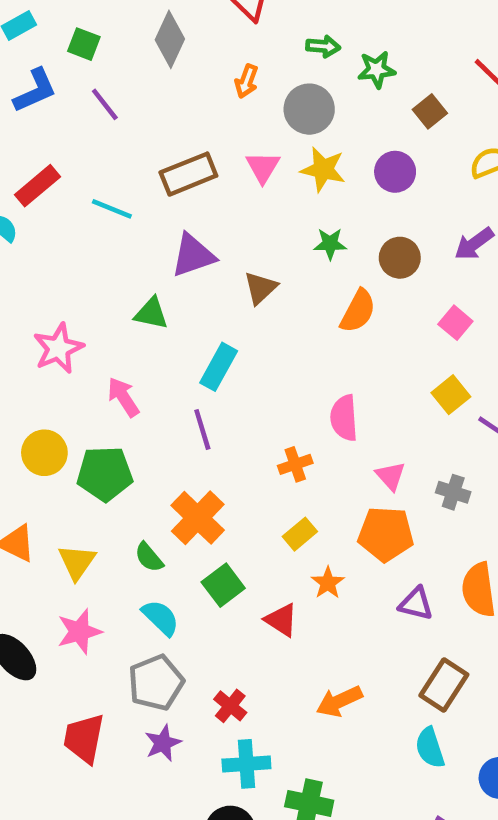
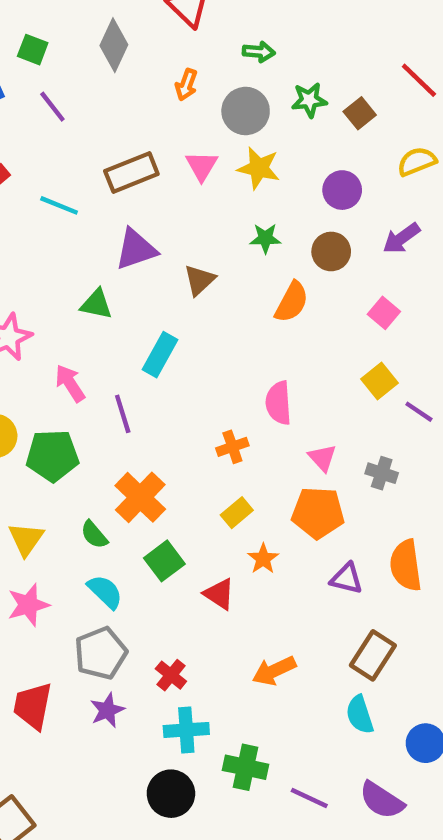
green star: (377, 70) -> (309, 100), moved
purple circle: (395, 172) -> (342, 190), moved
purple line: (202, 430) -> (123, 414), moved

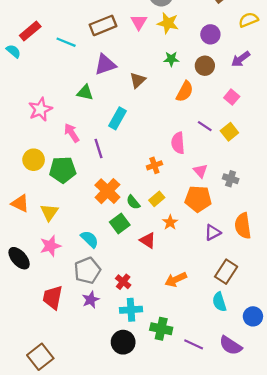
purple line: (419, 412) -> (205, 126), moved
green semicircle: (94, 535) -> (133, 202), moved
purple triangle: (347, 579) -> (213, 232), turned -42

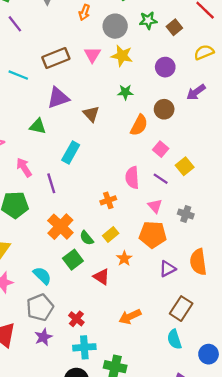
brown circle: (205, 66) -> (164, 109), moved
brown triangle: (138, 80) -> (91, 114), turned -30
pink square: (232, 97) -> (161, 149), moved
purple line: (205, 126) -> (161, 179), moved

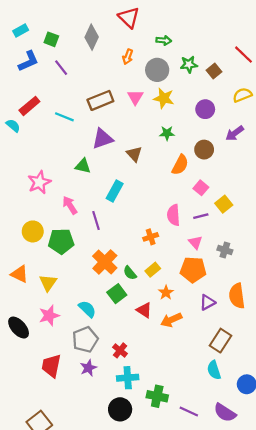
purple line: (161, 179) -> (201, 216), turned -48
orange arrow: (130, 317) -> (171, 320), moved

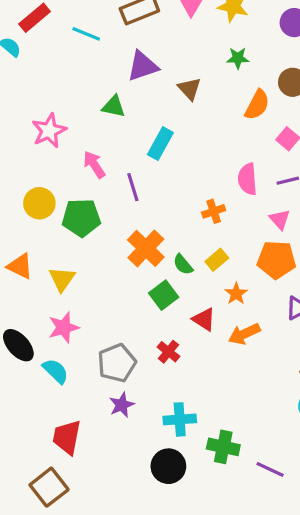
cyan semicircle: (87, 309) -> (56, 371), moved
red cross: (120, 350) -> (168, 352), moved
red trapezoid: (51, 366) -> (67, 437), moved

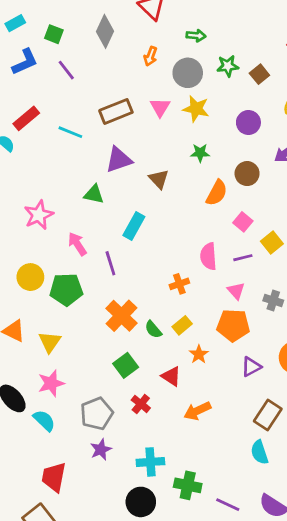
green square: (164, 295) -> (126, 365), moved
orange arrow: (244, 334) -> (197, 411), moved

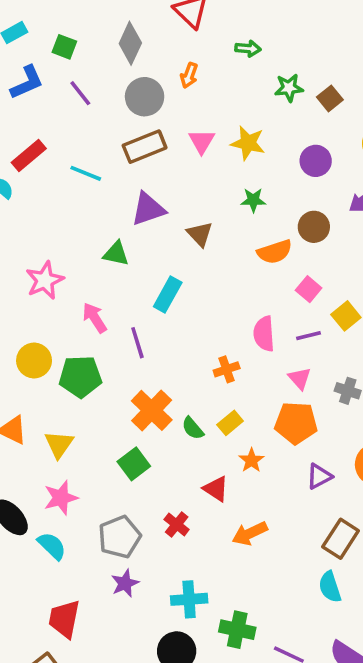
gray circle: (188, 73) -> (145, 97), moved
orange semicircle: (217, 193) -> (275, 252), turned 44
green square: (126, 365) -> (134, 464), moved

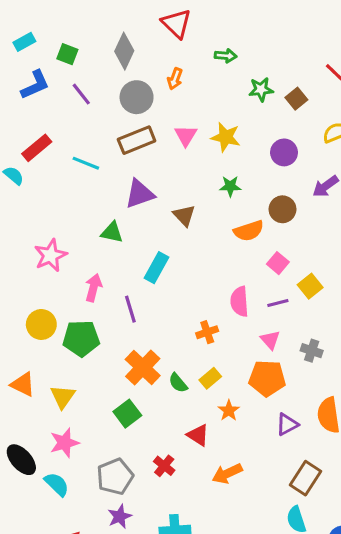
pink arrow: (95, 318) -> (94, 288), turned 48

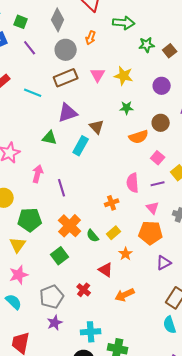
green arrow: (226, 56) -> (124, 23), size x1.5
cyan rectangle: (157, 268) -> (81, 146), moved
green pentagon: (81, 338) -> (30, 220), moved

